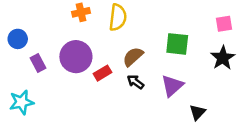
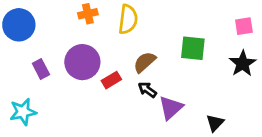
blue circle: (18, 39) -> (19, 25), moved, size x1.5
purple triangle: (172, 86) -> (171, 108), moved

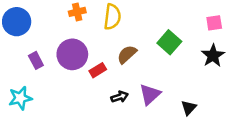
green square: (193, 48) -> (169, 42), turned 35
black arrow: (147, 90) -> (120, 97), moved, turned 126

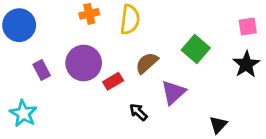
purple triangle: (150, 94) -> (173, 92), moved
black arrow: (120, 97) -> (138, 112), turned -119
cyan star: (20, 98) -> (23, 113), turned -30

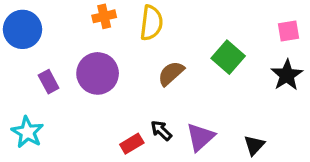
red rectangle: (113, 81) -> (132, 144), moved
purple triangle: (173, 92) -> (200, 137), moved

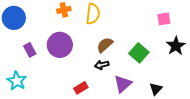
pink square: (288, 31) -> (164, 19), moved
green square: (228, 57) -> (139, 53), moved
black arrow: (161, 131) -> (102, 65), moved, turned -56

